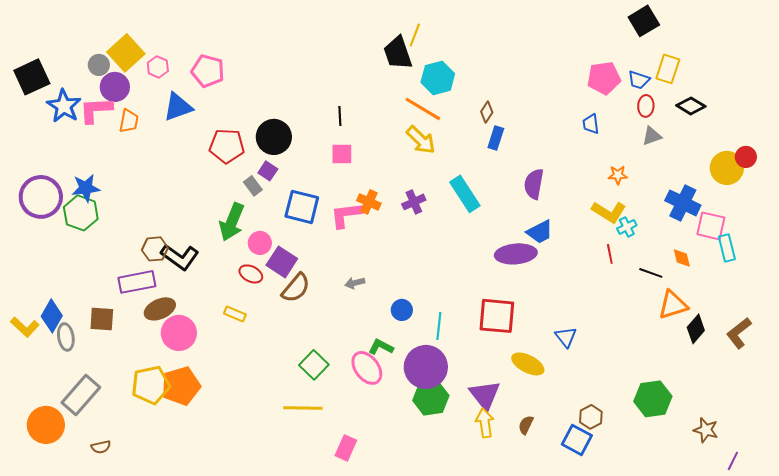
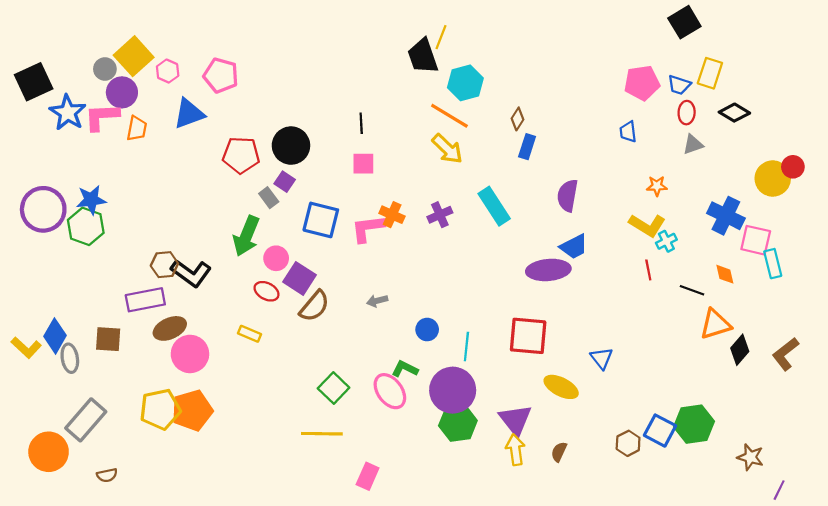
blue square: (577, 440) -> (660, 431), moved

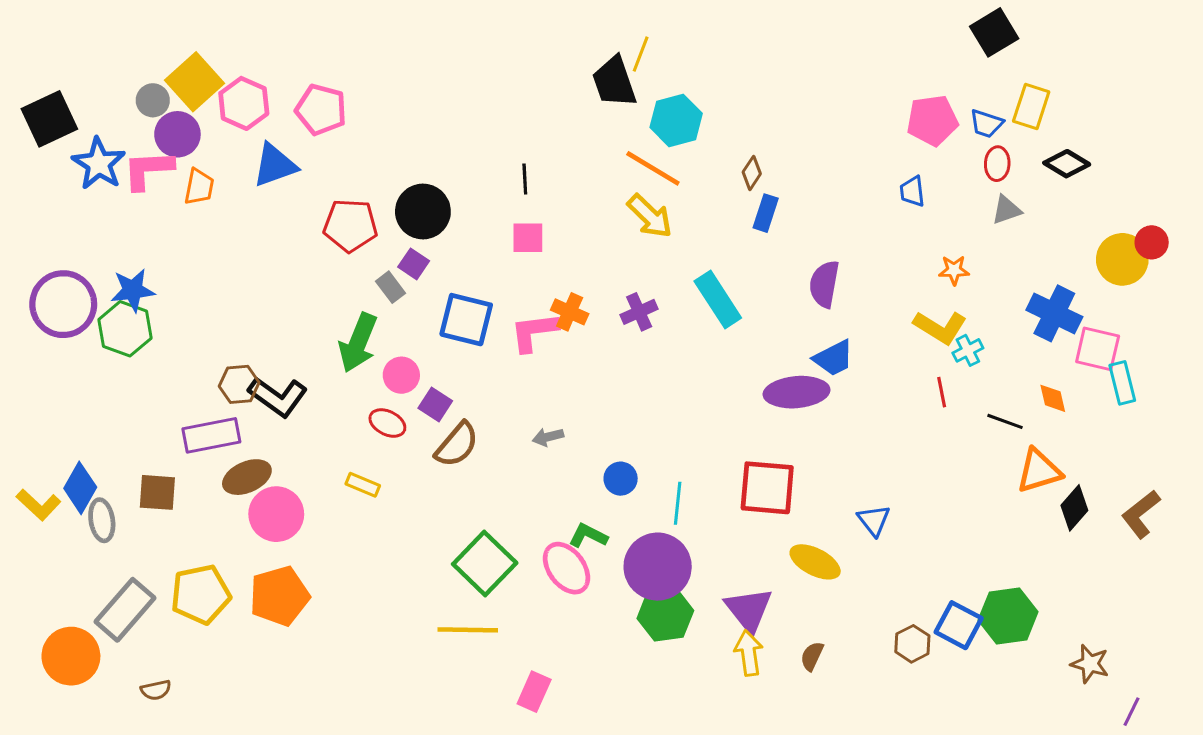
pink hexagon: (168, 71) -> (244, 103), size x1.5
purple square: (300, 278) -> (435, 404), size x0.7
green square: (334, 388) -> (485, 563), size x1.4
yellow pentagon: (160, 409) -> (201, 594), moved

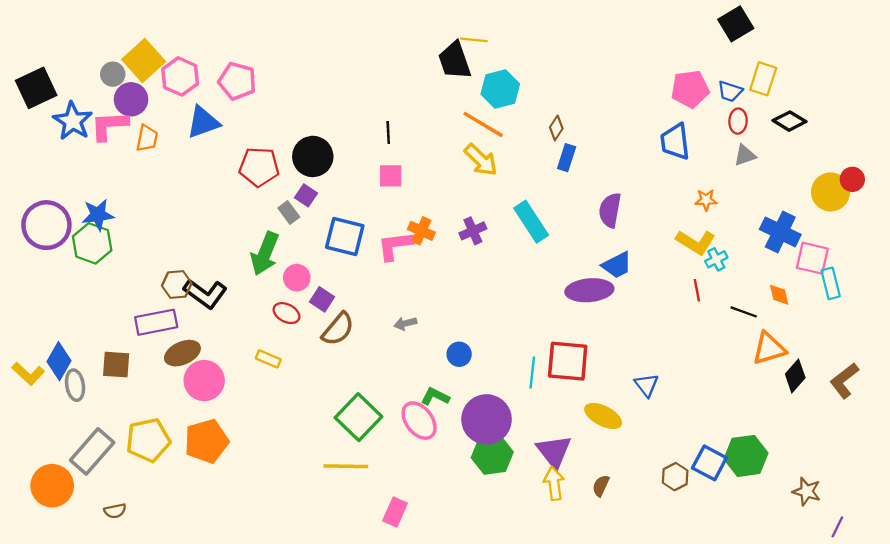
yellow line: (641, 54) -> (474, 40), turned 75
blue trapezoid: (912, 191) -> (675, 142), size x1.6
cyan line: (678, 503) -> (532, 373), moved

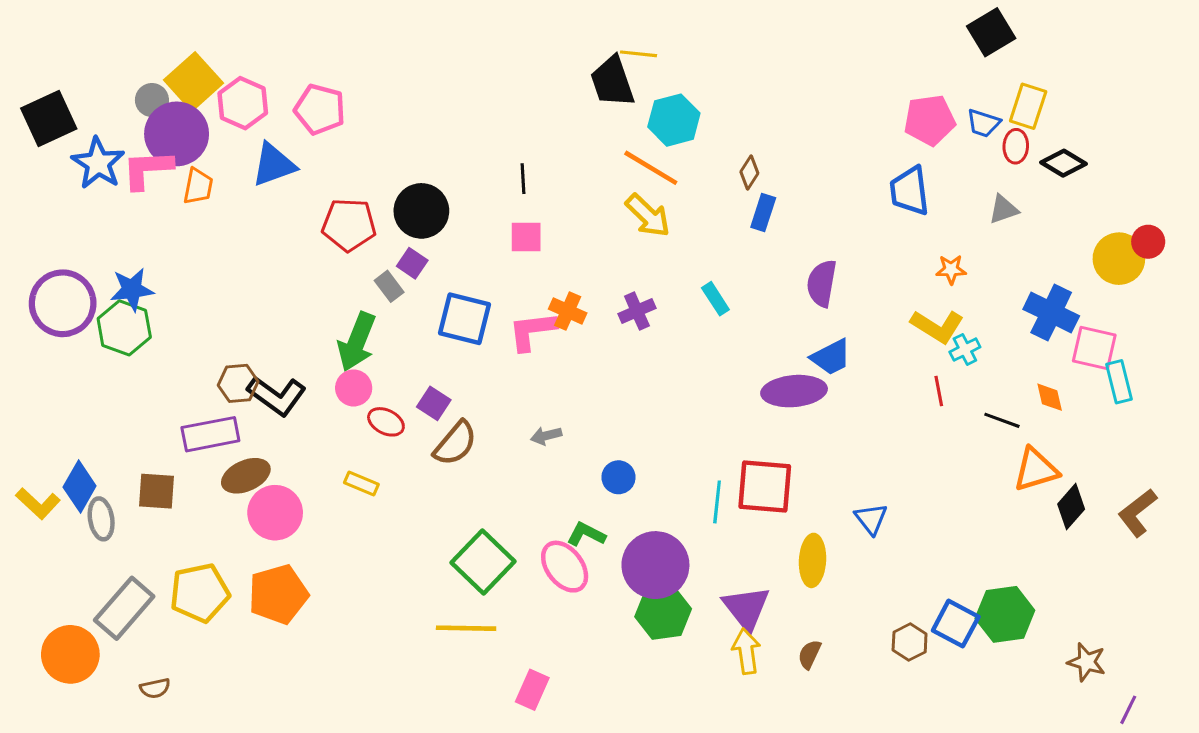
purple circle: (131, 99) -> (177, 134), size x1.4
red ellipse: (738, 121) -> (1016, 146), moved
cyan rectangle: (531, 222) -> (715, 299), size x0.6
pink circle: (297, 278) -> (354, 388), moved
yellow ellipse: (603, 416) -> (813, 560), turned 66

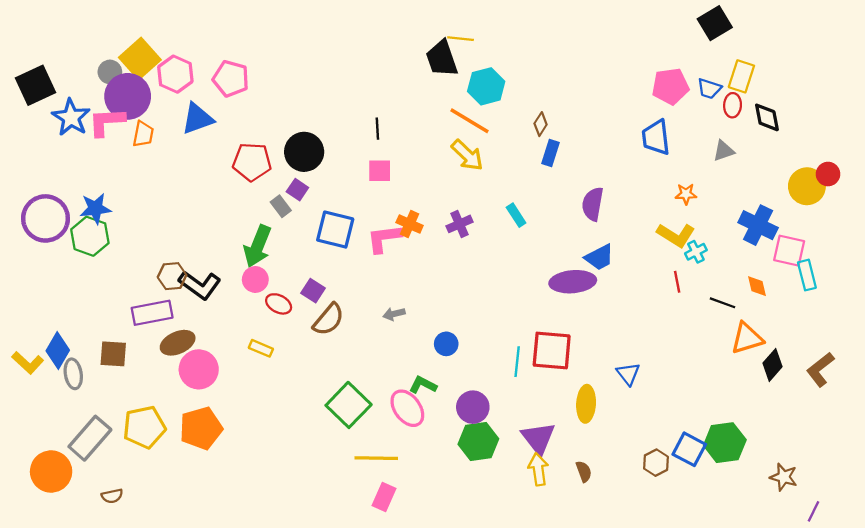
black diamond: (1063, 163) -> (767, 117), turned 48
purple circle: (655, 565) -> (473, 407), size x0.7
yellow line: (466, 628) -> (376, 458), moved
brown semicircle: (809, 654) -> (584, 471), turned 135

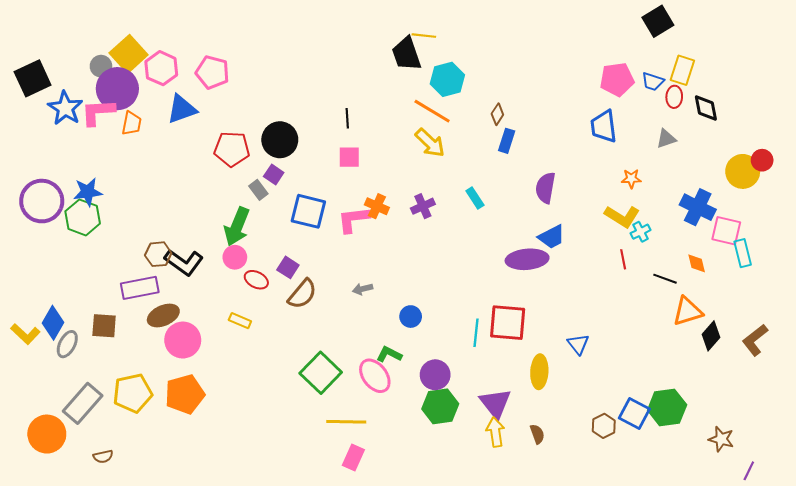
gray ellipse: (73, 374) -> (67, 344), turned 36

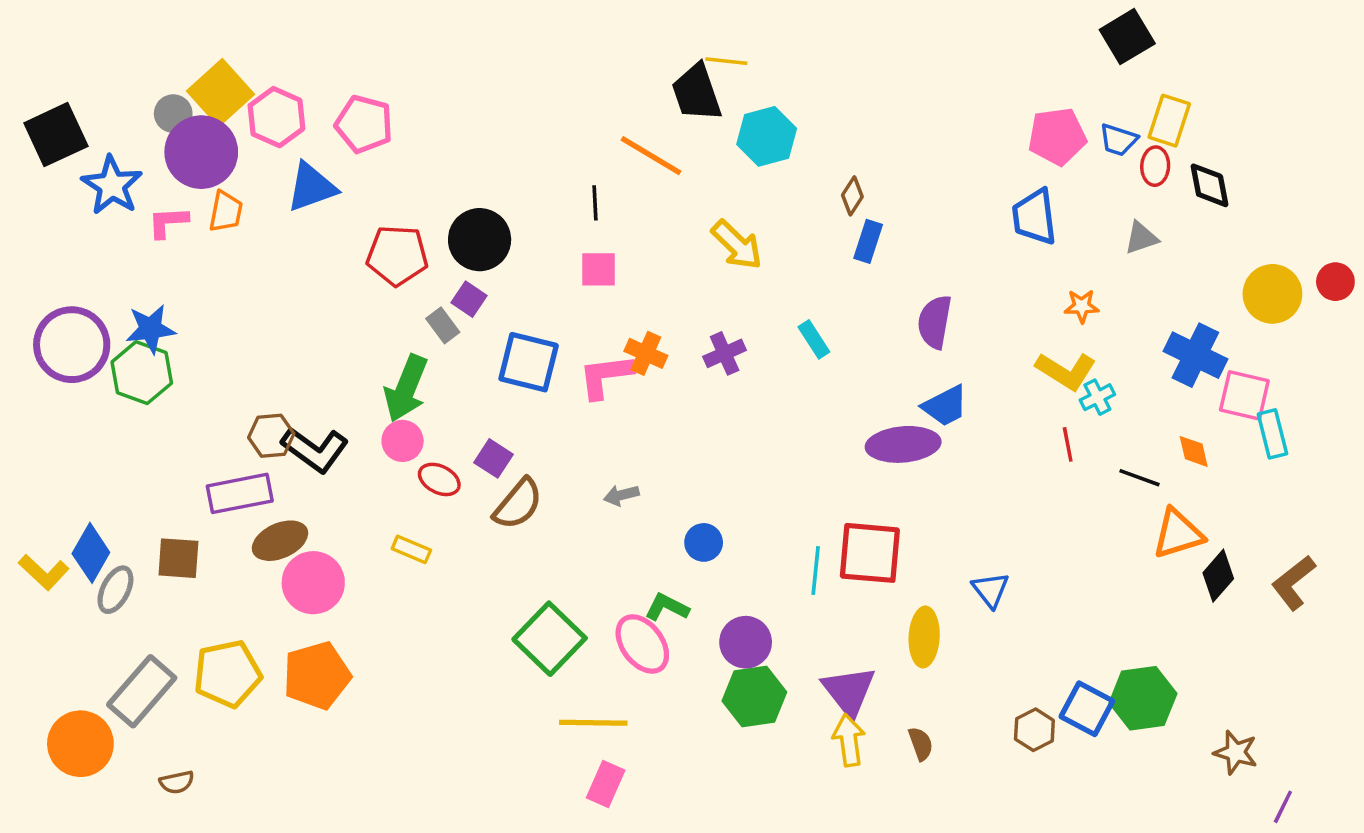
orange line: (432, 111) -> (651, 156), moved
pink L-shape: (98, 112) -> (168, 222), moved, size x0.7
red circle: (762, 160) -> (1335, 282), moved

